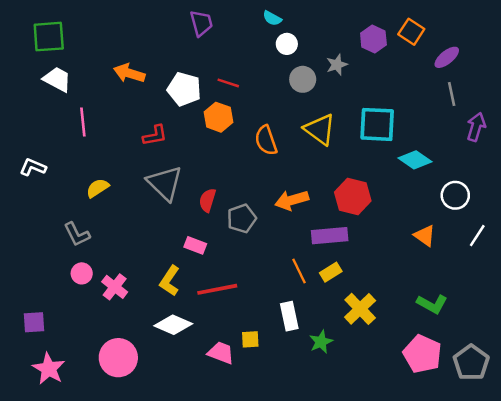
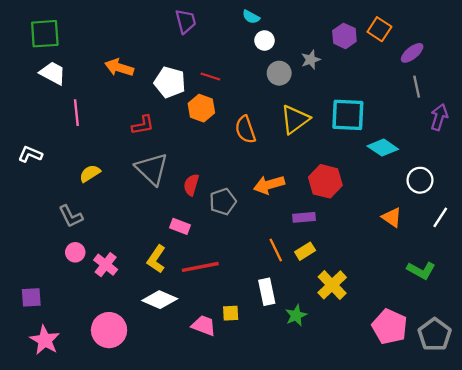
yellow triangle: (320, 129) -> (295, 119), turned 48
purple rectangle: (330, 236) -> (304, 217), size x0.7
green L-shape: (432, 304) -> (421, 270), moved

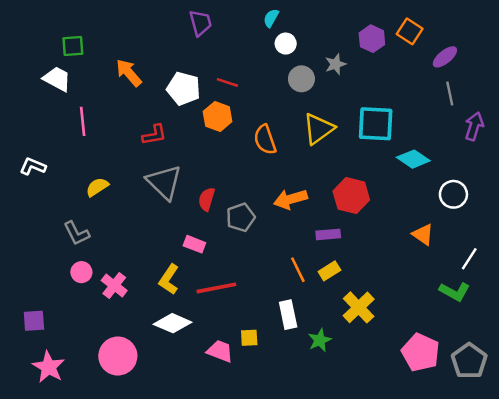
cyan semicircle: (251, 17) -> (271, 18), turned 90
green square: (45, 34) -> (73, 46), moved, size x0.7
orange arrow: (119, 68) -> (129, 73), turned 32
white line: (440, 217) -> (469, 259), moved

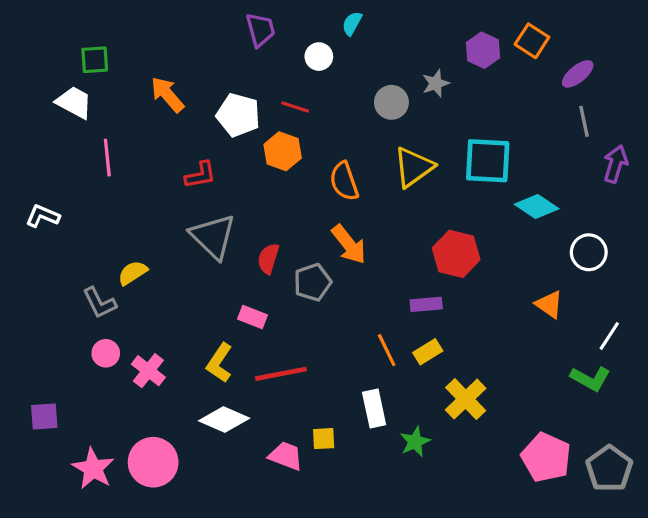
white circle: (286, 44) -> (319, 57), moved
yellow semicircle: (97, 187) -> (133, 273), moved
orange arrow: (291, 199) -> (349, 244), moved, turned -112
pink star: (49, 367) -> (93, 469), moved

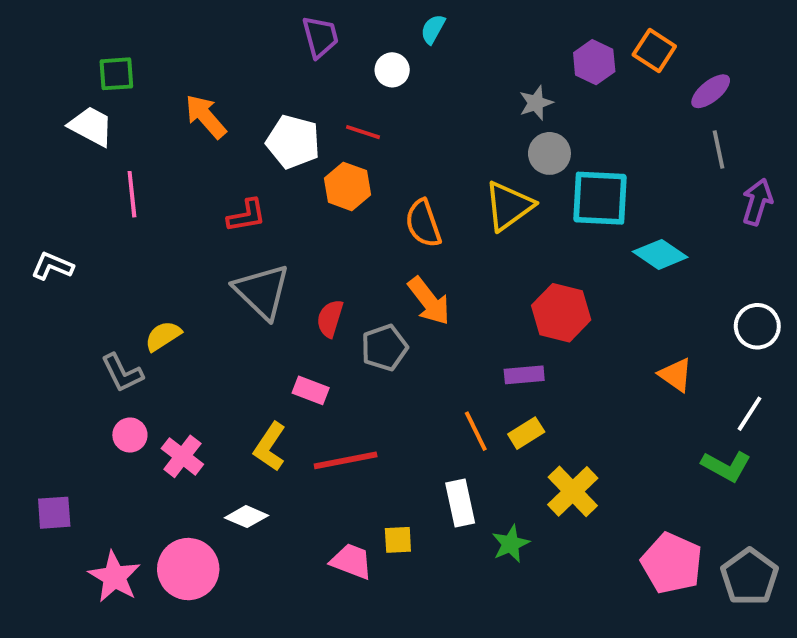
gray circle: (391, 102) -> (549, 153), moved
white circle: (589, 252) -> (757, 326), moved
white diamond: (224, 420) -> (246, 517), moved, size x0.7

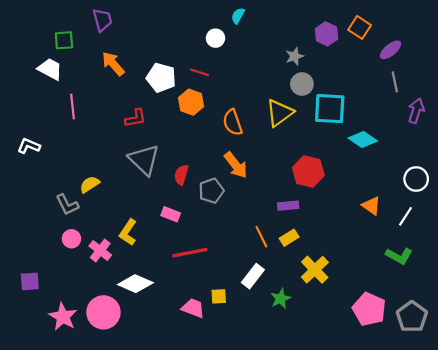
purple trapezoid: (320, 37) -> (102, 20), moved
white line: (750, 414) -> (405, 216), moved
yellow L-shape: (270, 447) -> (128, 232), moved
white rectangle: (460, 503) -> (253, 276), turned 50
white diamond: (246, 517) -> (135, 284), size x1.5

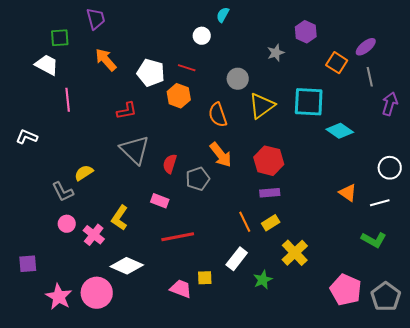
orange square: (360, 27) -> (337, 63), moved
gray circle: (302, 84) -> (238, 79), moved
red hexagon: (308, 172) -> (269, 161), moved
white line: (405, 216) -> (380, 203), turned 42

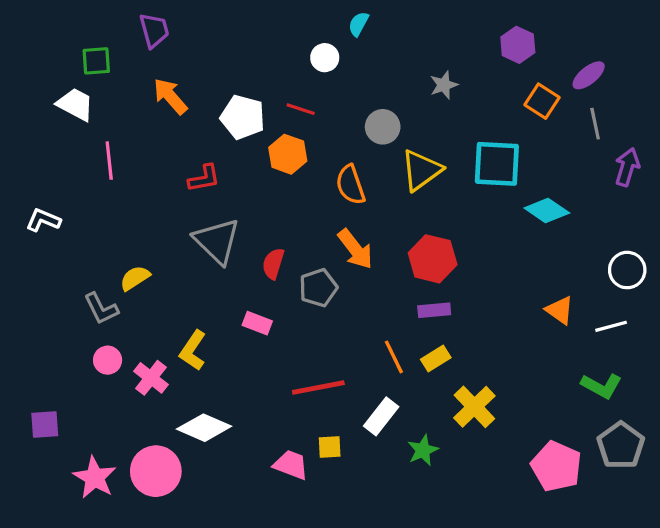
purple hexagon: (306, 32) -> (518, 45), moved
red line: (178, 237) -> (318, 387), moved
gray pentagon: (386, 297) -> (621, 445), moved

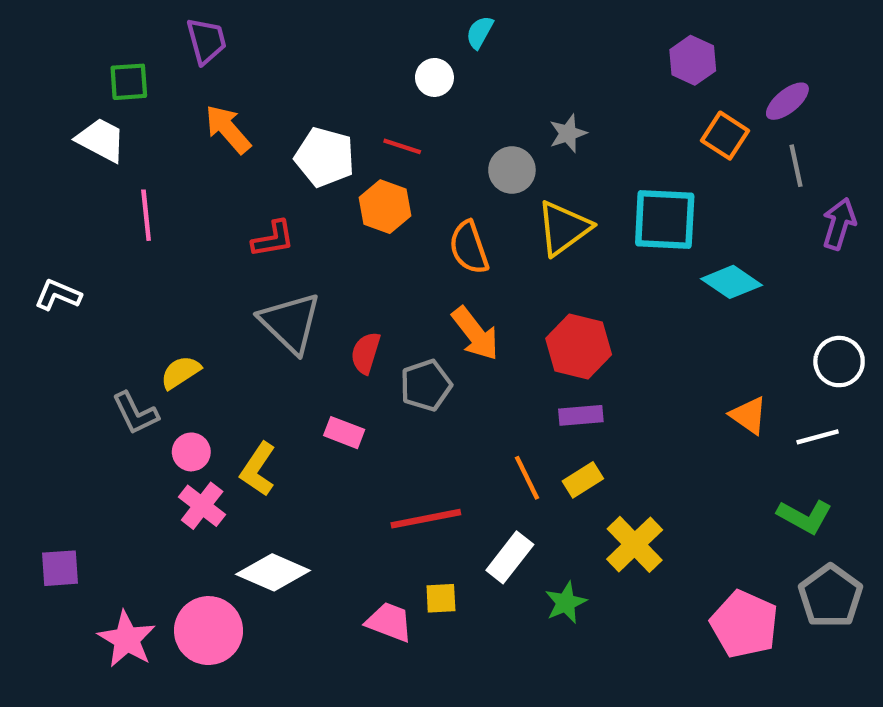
gray star: (444, 85) -> (568, 133), moved
pink circle: (108, 360) -> (191, 452), moved

